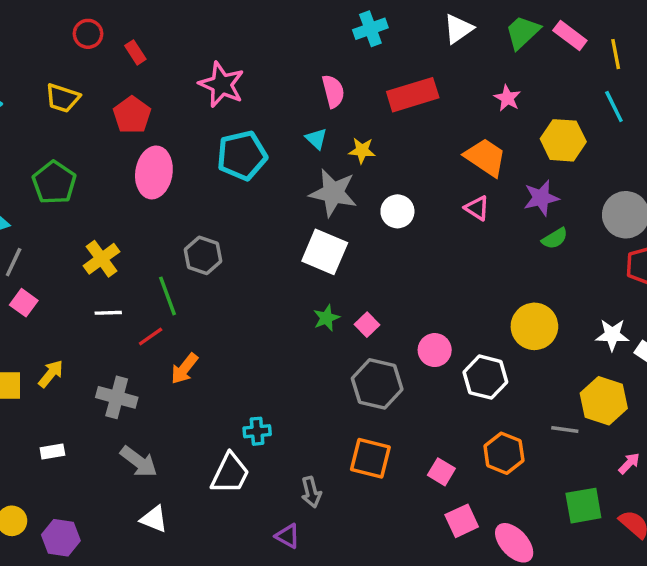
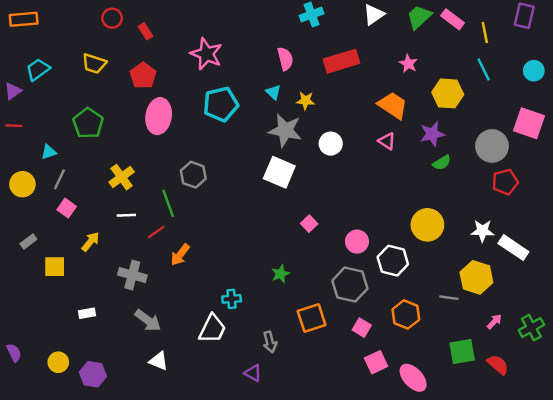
green star: (326, 318) -> (280, 274), moved
yellow arrow: (51, 374) -> (91, 242), moved
gray hexagon: (377, 384) -> (350, 285), moved
orange square: (370, 458) -> (312, 318), turned -32

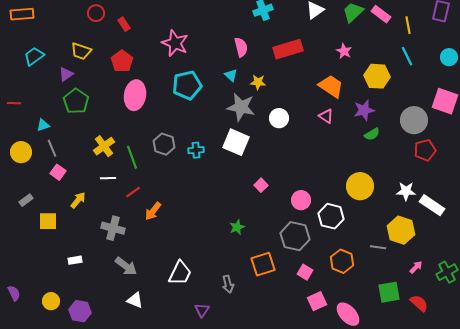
purple triangle: (13, 91) -> (66, 74), moved
gray line: (59, 179) -> (52, 148), turned -48
green line: (168, 203) -> (132, 157), moved
cyan cross: (232, 299) -> (196, 150), moved
purple triangle: (253, 373) -> (202, 310), moved, turned 35

